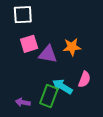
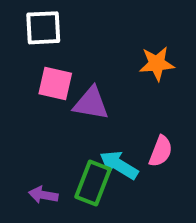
pink square: (29, 44) -> (55, 84), turned 30
orange star: (72, 47) -> (157, 64), moved

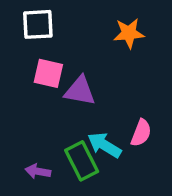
orange star: (157, 64) -> (129, 33), moved
green rectangle: (93, 183) -> (82, 161), turned -48

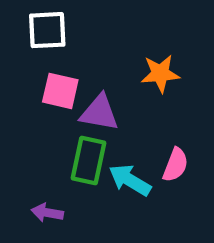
orange star: (129, 33) -> (160, 74), moved
green rectangle: (82, 161) -> (89, 160), moved, turned 39

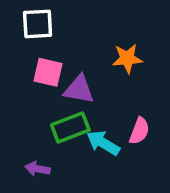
green rectangle: (89, 160) -> (70, 127), turned 57

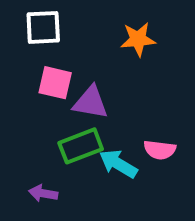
orange star: (127, 58) -> (138, 39), moved
pink semicircle: (139, 131) -> (160, 150), turned 76

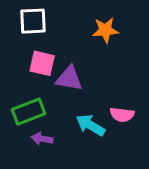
green rectangle: (81, 146) -> (28, 112), moved
purple arrow: (43, 193) -> (42, 139), moved

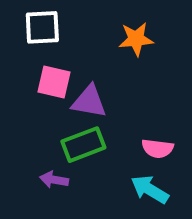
green rectangle: (28, 112) -> (83, 145), moved
cyan arrow: (90, 125) -> (150, 189), moved

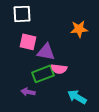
orange star: (136, 39) -> (79, 29), moved
pink semicircle: (158, 148) -> (59, 69), moved

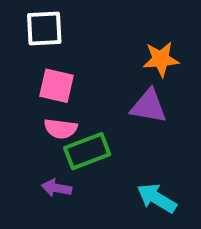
purple triangle: (46, 52) -> (149, 106), moved
pink semicircle: (59, 69) -> (61, 129), moved

